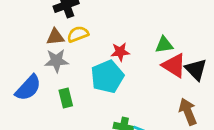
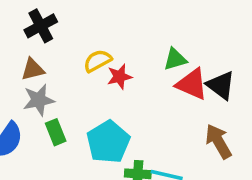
yellow semicircle: (78, 34) -> (97, 61), moved
cyan pentagon: (107, 77) -> (108, 142), moved
green rectangle: (66, 98) -> (56, 132), moved

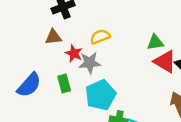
red star: (120, 77) -> (74, 53), moved, turned 30
gray star: (39, 100) -> (90, 63), moved

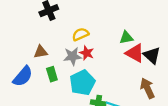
brown triangle: (53, 37) -> (41, 52), moved
red star: (74, 53) -> (87, 53), moved

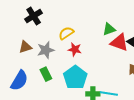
brown triangle: (41, 52) -> (25, 47), moved
gray star: (72, 56) -> (46, 50), moved

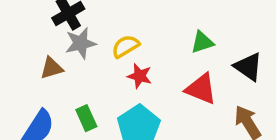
red triangle: (119, 42) -> (201, 89), moved
gray star: (46, 50) -> (81, 43), moved

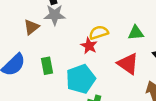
yellow semicircle: (125, 46) -> (99, 33), moved
brown triangle: (51, 68) -> (31, 27), turned -35

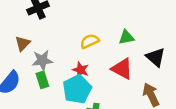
gray star: (55, 15) -> (42, 60), moved
red star: (89, 46) -> (81, 70), moved

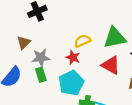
green triangle: (126, 37) -> (115, 38), size x1.6
red star: (81, 70) -> (73, 57), moved

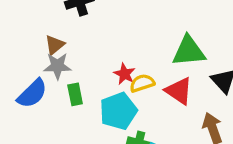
yellow semicircle: (82, 41) -> (142, 83), moved
gray star: (41, 58) -> (57, 66), moved

